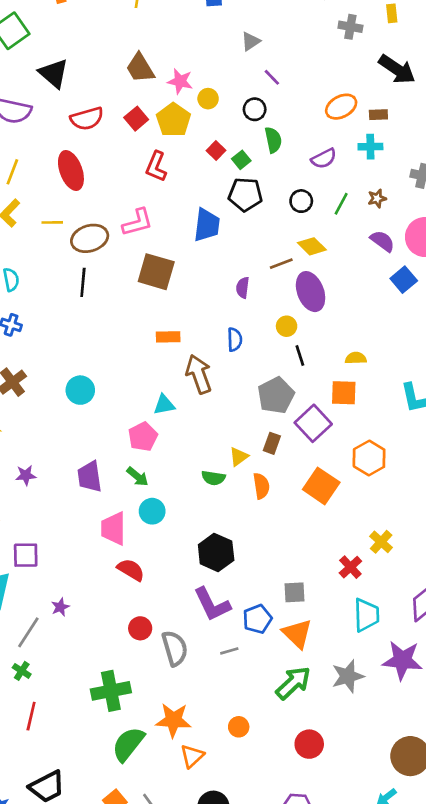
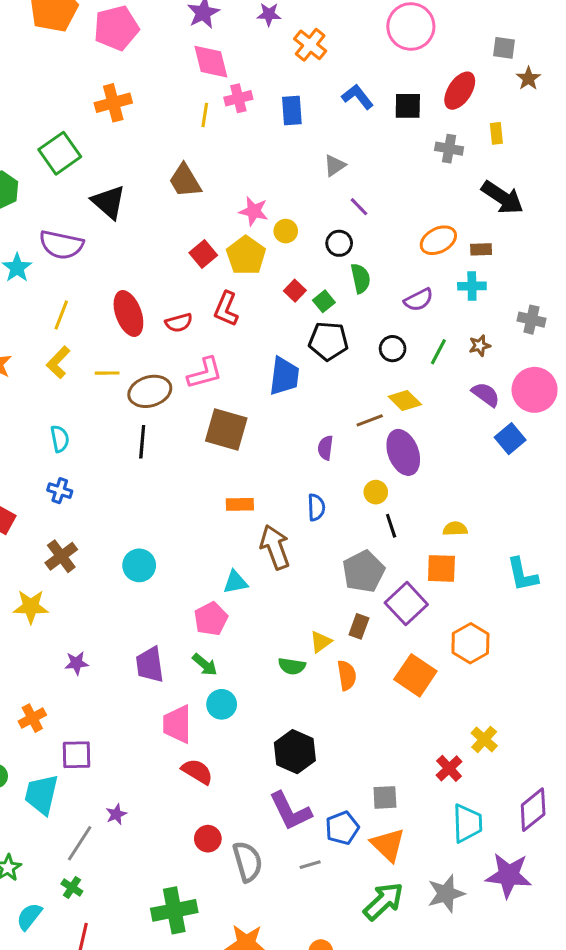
brown trapezoid: (140, 68) -> (185, 181), moved
red semicircle: (87, 119) -> (179, 323), moved, size x0.7

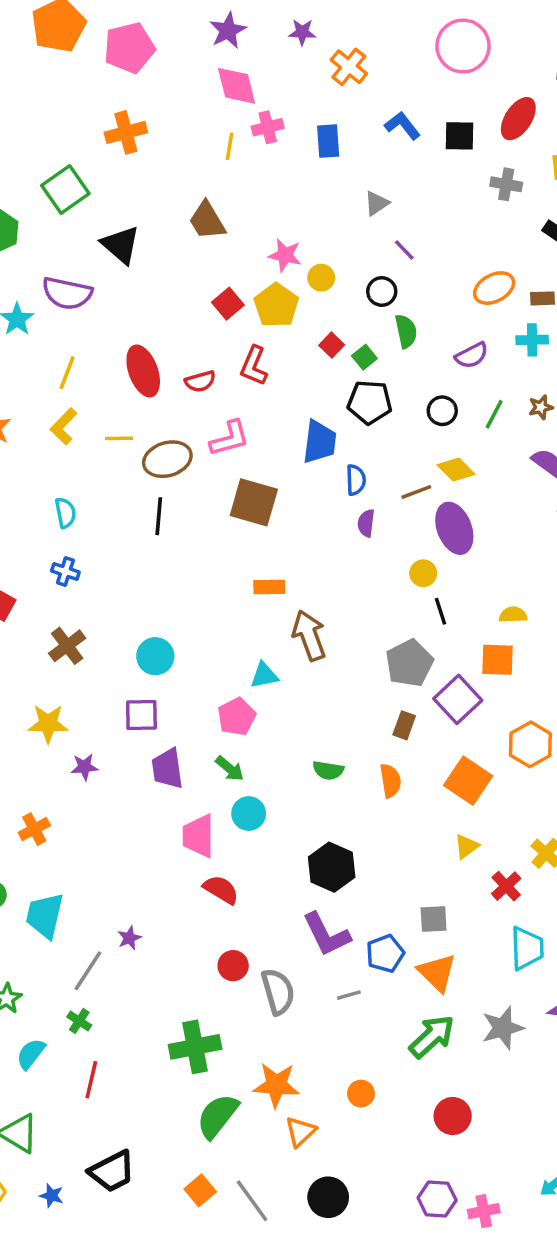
blue semicircle: (316, 507) -> (356, 480), moved
yellow star: (31, 607) -> (48, 724), moved
yellow triangle: (321, 642) -> (466, 846), moved
purple square: (77, 755) -> (141, 715), moved

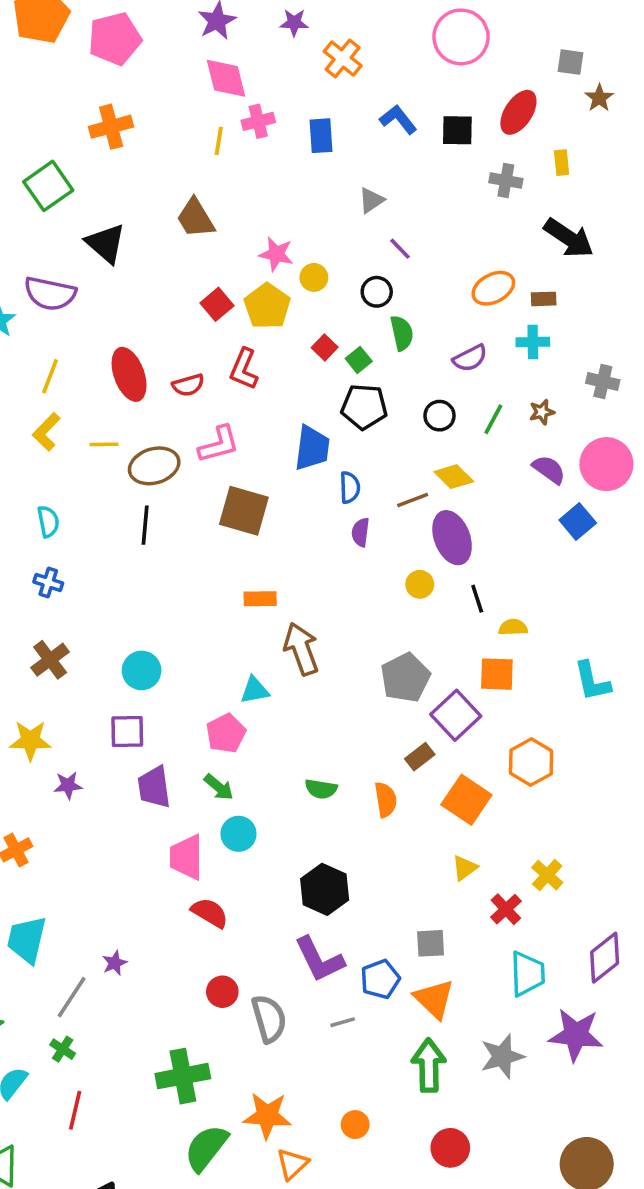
black line: (441, 611) -> (477, 599), moved
brown rectangle: (404, 725) -> (420, 757), moved, turned 32
green arrow: (432, 1037) -> (429, 1065), turned -48

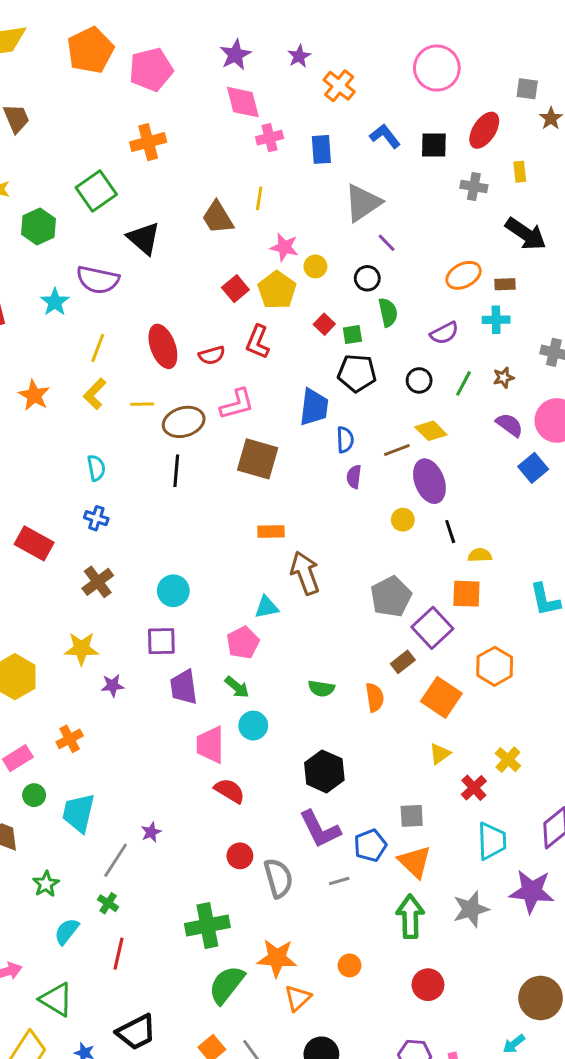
purple star: (294, 23) -> (299, 56), turned -30
yellow line: (219, 141) -> (259, 198), moved
gray triangle: (371, 200) -> (363, 203), size x1.8
green square: (359, 360) -> (352, 335), turned 30

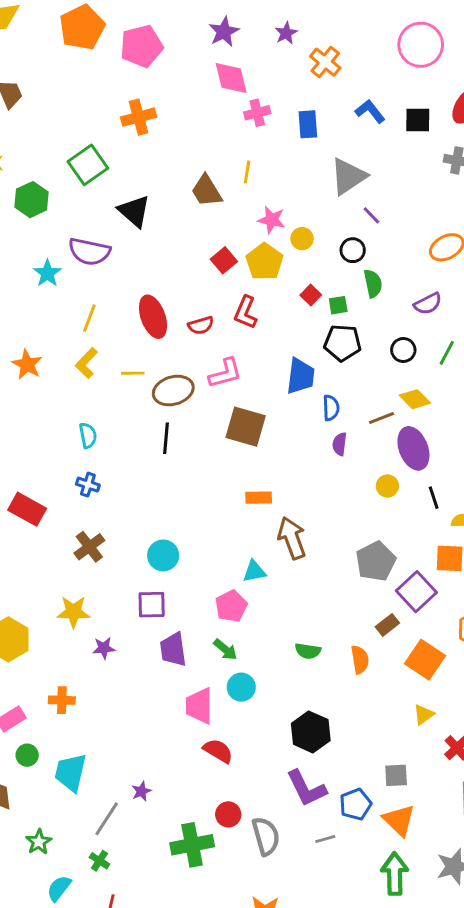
orange cross: (70, 739) -> (62, 700), turned 30
green cross: (207, 925) -> (192, 845), moved

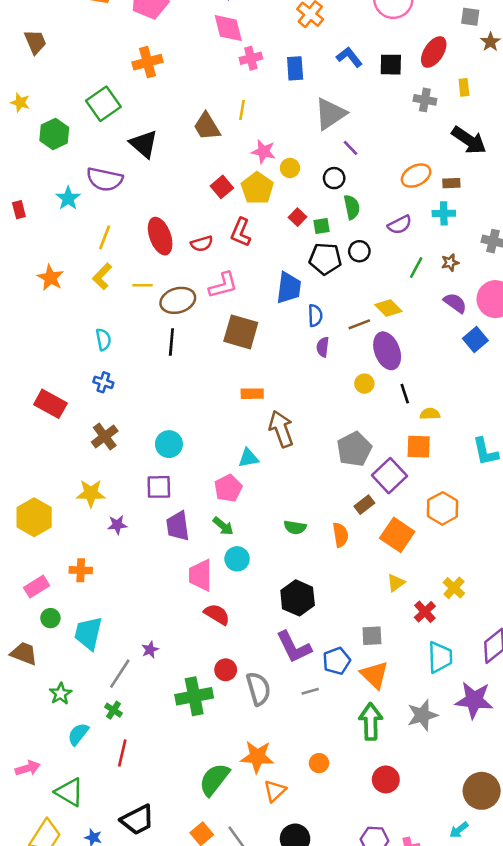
black circle: (403, 350) -> (359, 251), moved

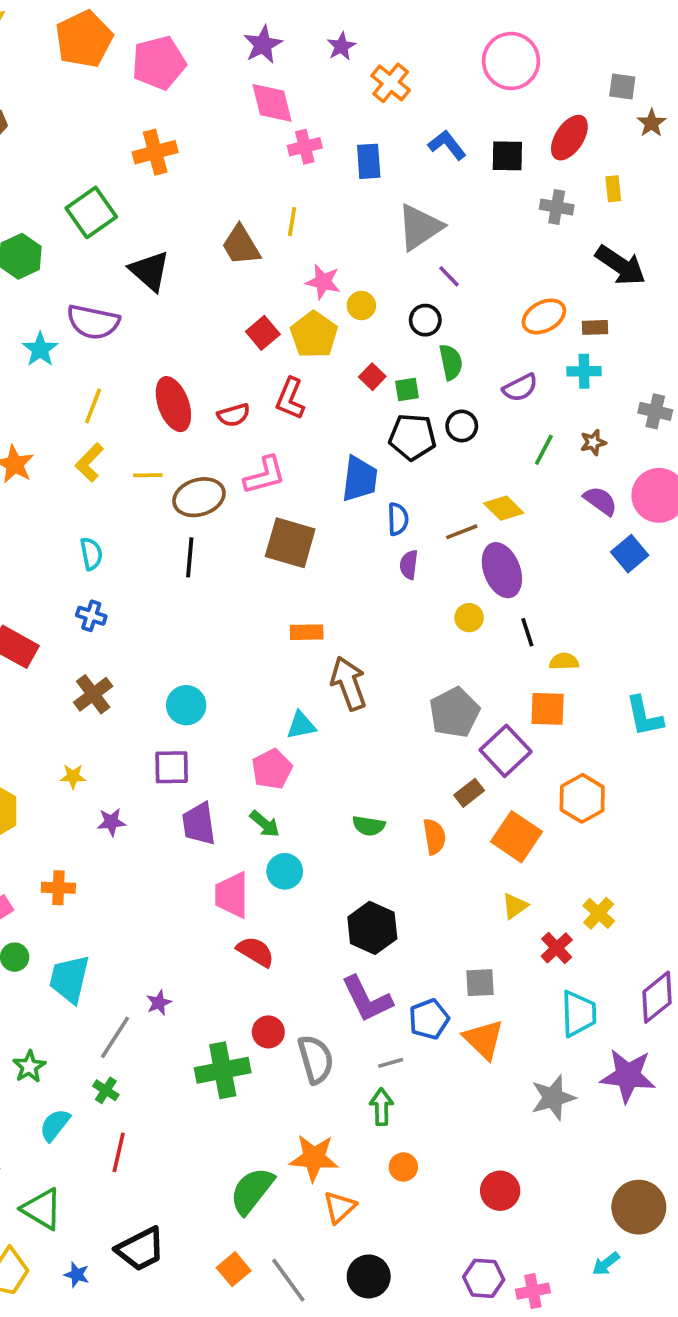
yellow star: (91, 493) -> (73, 776), size x0.6
green arrow: (371, 721) -> (381, 1107), moved, size x0.7

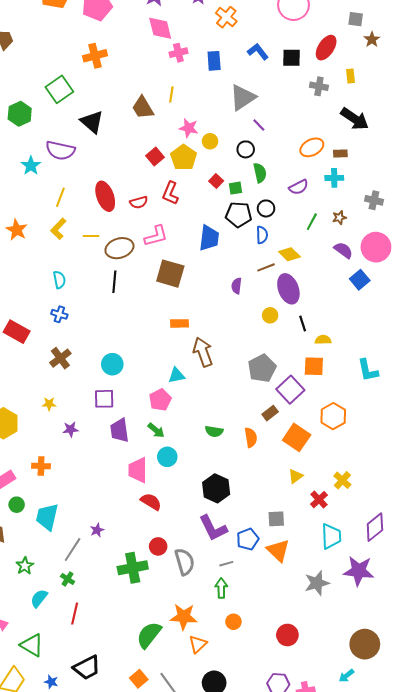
blue semicircle: (398, 519) -> (262, 235), moved

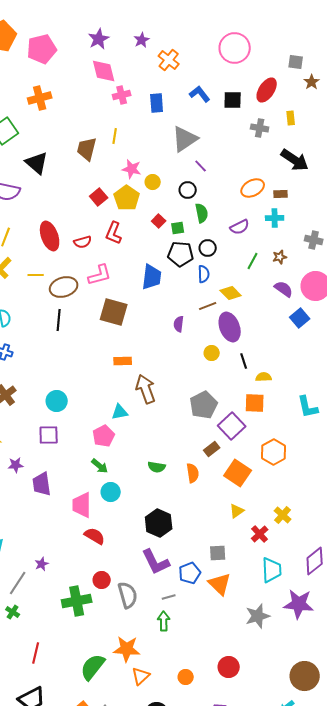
brown trapezoid: (143, 108) -> (87, 149), turned 45
purple trapezoid: (119, 430) -> (42, 484), moved
red line: (75, 614) -> (36, 653), moved
orange circle: (233, 622) -> (186, 677), moved

